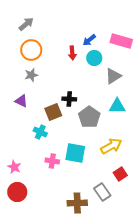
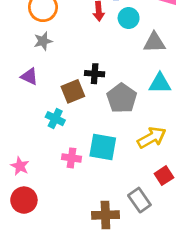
gray triangle: (113, 76) -> (154, 42), turned 30

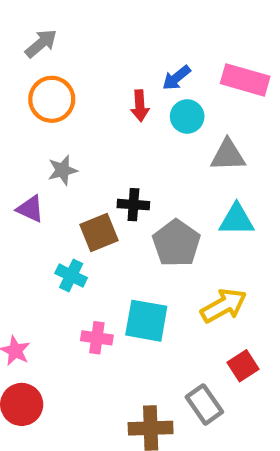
gray star: (43, 41) -> (62, 170), moved

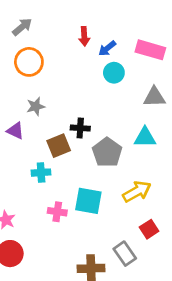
red arrow: (140, 106) -> (84, 36), moved
gray triangle: (228, 155) -> (154, 97), moved
cyan cross: (71, 276) -> (41, 173), turned -30

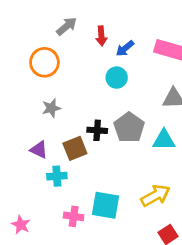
gray arrow: (22, 27) -> (67, 26), moved
cyan circle: (114, 73) -> (117, 78), moved
purple triangle: (15, 131) -> (39, 150), moved
gray pentagon: (107, 152) -> (129, 128), moved

